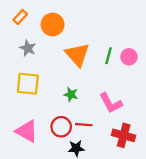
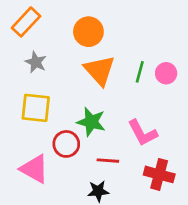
orange rectangle: (20, 17) -> (26, 22), size x1.5
orange circle: (53, 25) -> (88, 32), moved
green star: (71, 94) -> (91, 122), size x1.5
red circle: (61, 127) -> (66, 144), moved

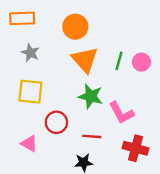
orange rectangle: (26, 22) -> (22, 18), turned 45
green star: (91, 122) -> (91, 96), moved
pink triangle: (34, 169) -> (29, 144), size x0.7

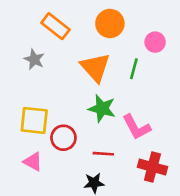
orange rectangle: (22, 18) -> (55, 26), moved, turned 40
orange circle: (75, 27) -> (110, 23), moved
pink circle: (141, 62) -> (155, 42), moved
yellow square: (30, 92) -> (34, 120), moved

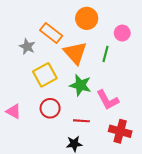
orange rectangle: (55, 26) -> (51, 33), moved
yellow square: (34, 120) -> (45, 75), moved, turned -35
pink triangle: (33, 162) -> (14, 111), moved

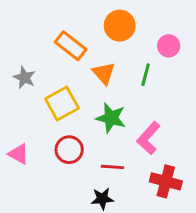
gray star: (27, 47) -> (24, 78), moved
orange triangle: (75, 53) -> (104, 73), size x0.7
pink L-shape: (108, 100) -> (148, 138), turned 70

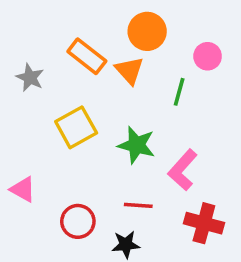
orange triangle: (104, 73) -> (129, 70), moved
gray star: (24, 78) -> (30, 78), moved
red circle: (69, 150) -> (78, 221), moved

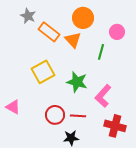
gray star: (30, 78) -> (28, 16), moved
red circle: (78, 221) -> (55, 115), moved

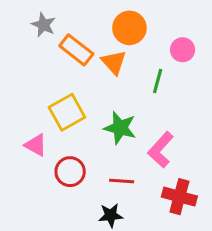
pink triangle: (13, 107) -> (36, 145), moved
red circle: (55, 115) -> (70, 172), moved

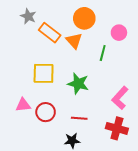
yellow square: (67, 112) -> (44, 73), turned 30
pink triangle: (36, 145) -> (23, 105), moved, turned -35
pink L-shape: (161, 150) -> (120, 98), moved

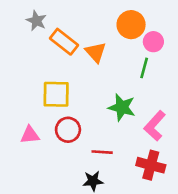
orange circle: (84, 18) -> (131, 25), moved
green line: (103, 53) -> (144, 68), moved
green star: (78, 84) -> (122, 107), moved
red circle: (46, 112) -> (68, 130), moved

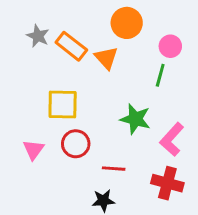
gray star: (36, 21) -> (38, 36), moved
orange circle: (131, 25) -> (127, 23), moved
pink triangle: (30, 135) -> (33, 150), turned -48

